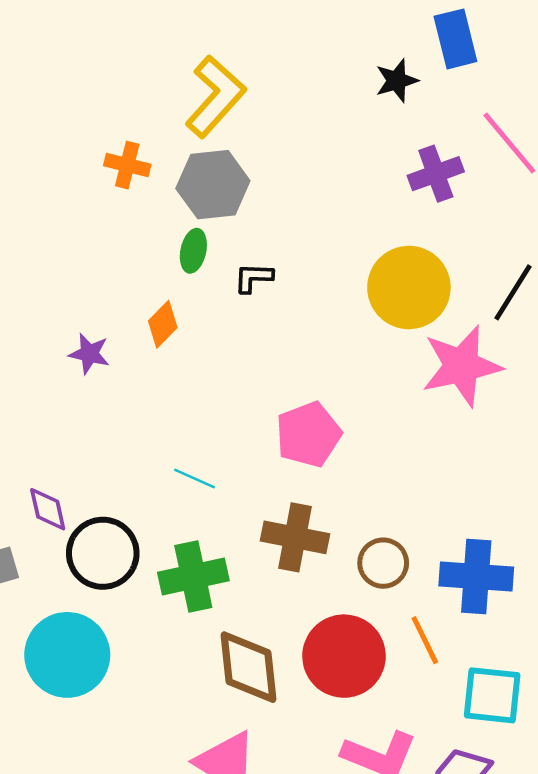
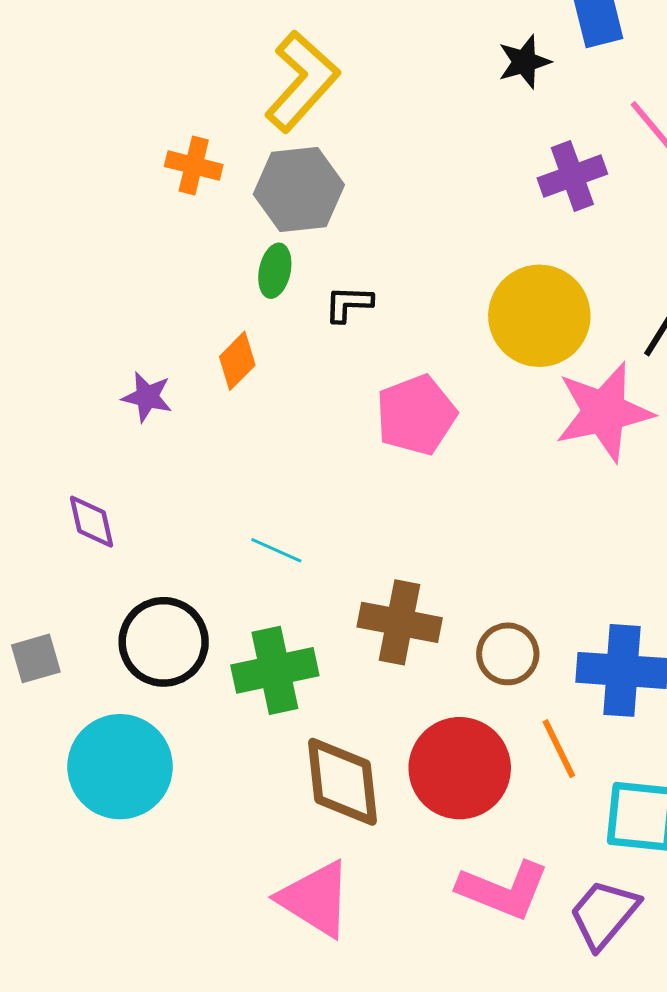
pink pentagon: (308, 434) -> (416, 415), moved
purple diamond: (48, 509) -> (91, 522), moved

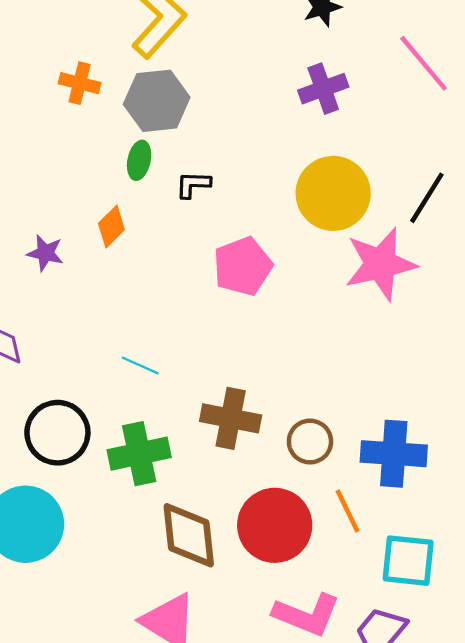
purple cross: (572, 176) -> (323, 89), moved

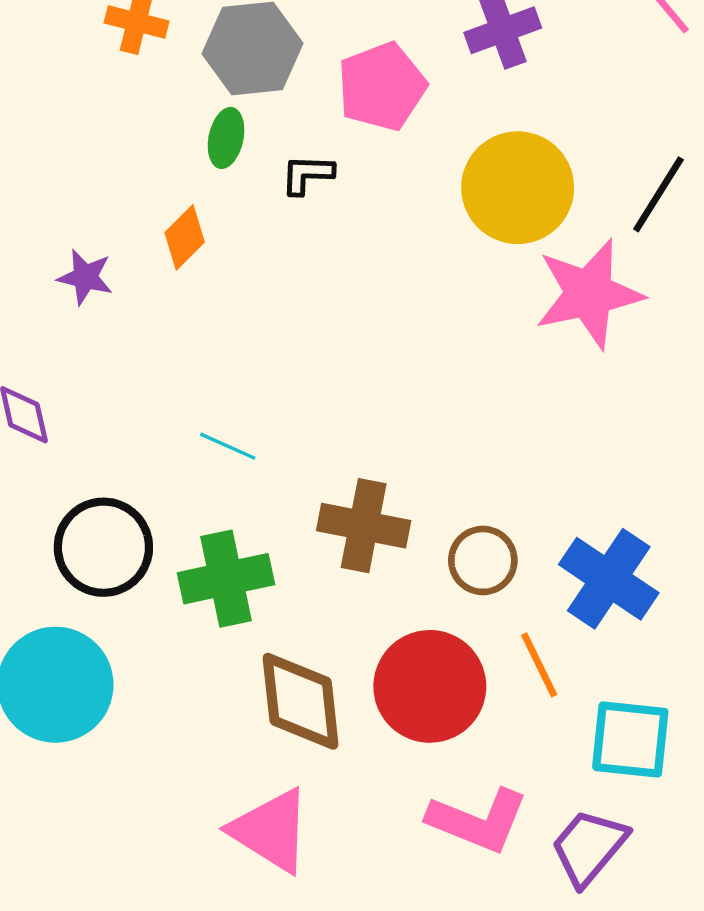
pink pentagon: (243, 266) -> (382, 87), moved
blue cross: (394, 454) -> (609, 579), turned 30

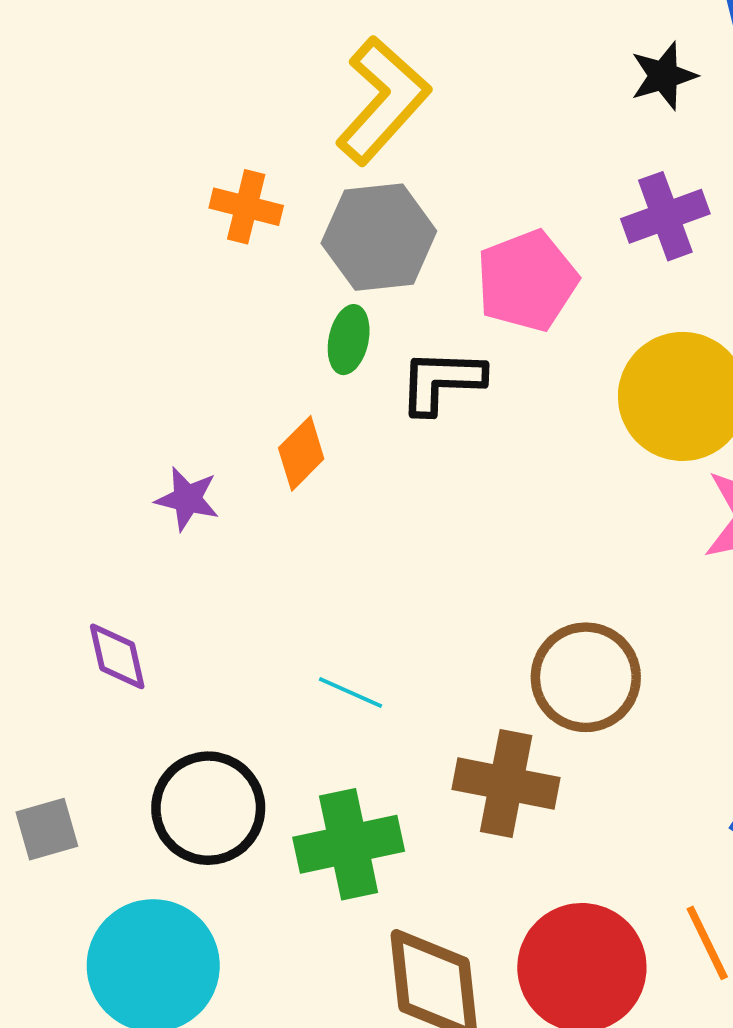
black L-shape: (307, 174) -> (442, 381), size x1.4
brown circle: (483, 560) -> (586, 677), moved, size x1.4

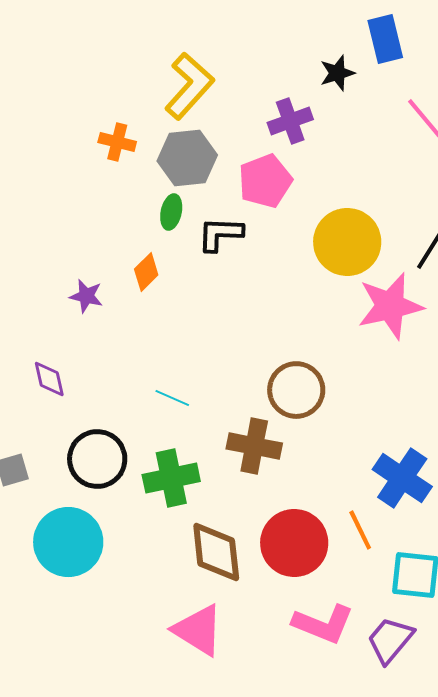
purple cross: (665, 216) -> (290, 121), moved

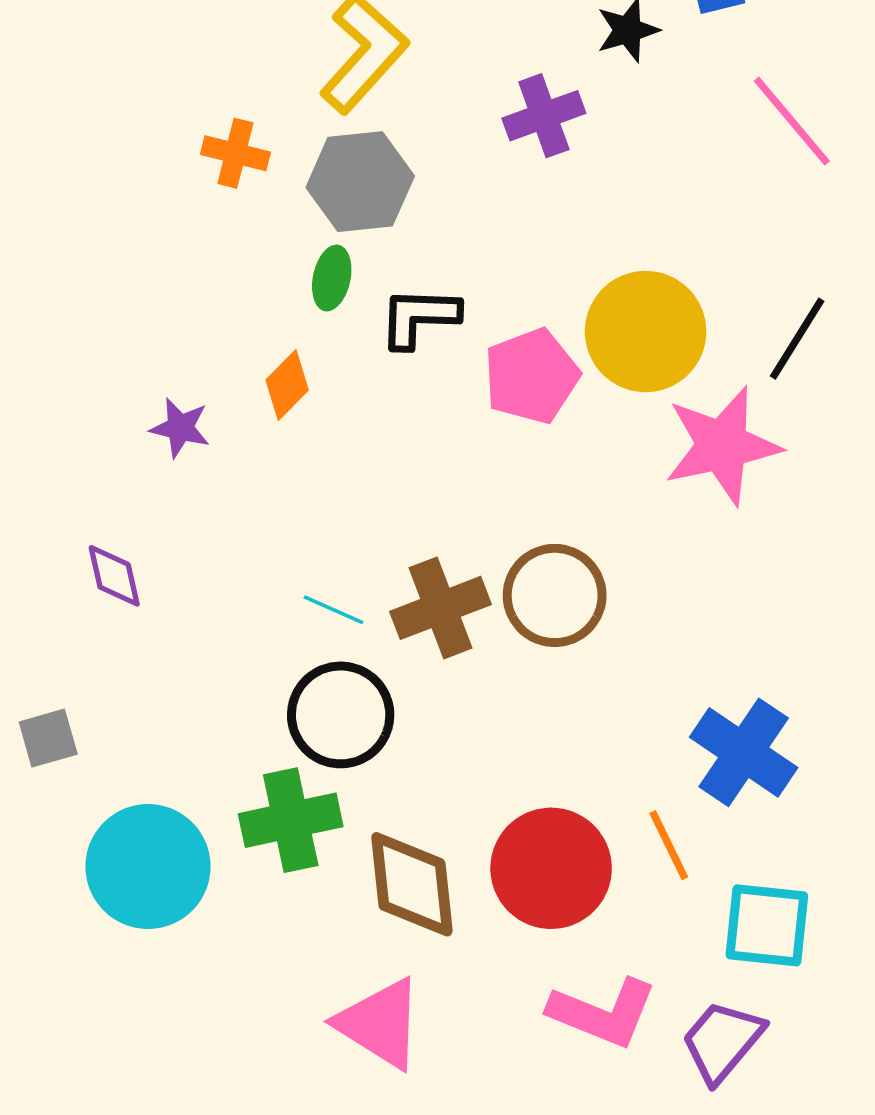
pink pentagon: (265, 181) -> (531, 376), moved
brown cross: (254, 446) -> (440, 608), moved, turned -32
black circle: (97, 459) -> (341, 715), moved
green cross: (171, 478) -> (291, 820), moved

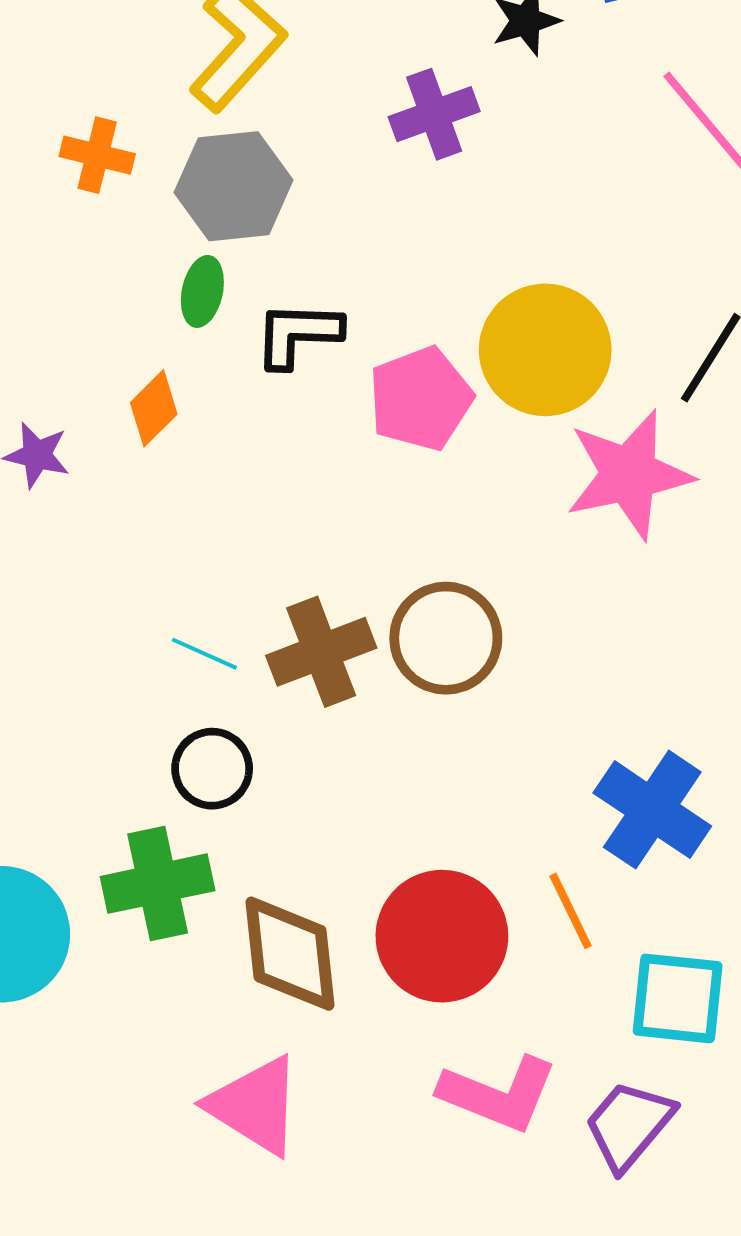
black circle: (341, 715) -> (212, 769), size x0.7

